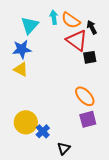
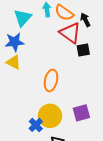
orange ellipse: (85, 96) -> (51, 80), moved, turned 55
yellow circle: (26, 122) -> (50, 116), moved

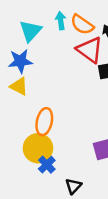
orange ellipse: (51, 80) -> (44, 122), moved
yellow circle: (50, 116) -> (38, 148), moved

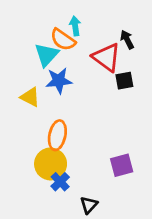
orange semicircle: (82, 25) -> (63, 40), moved
cyan triangle: (30, 31) -> (46, 55), moved
blue star: (20, 61) -> (59, 81), moved

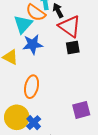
black arrow: (127, 40) -> (58, 11), moved
black square: (124, 81) -> (73, 48), moved
yellow circle: (51, 164) -> (17, 117), moved

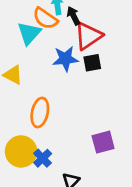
red triangle: (70, 26) -> (88, 36), turned 50
blue star: (33, 44) -> (65, 59), moved

